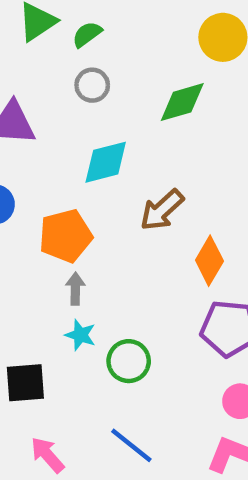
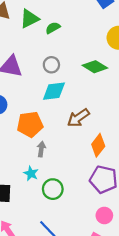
gray circle: (92, 85) -> (51, 65), moved
green diamond: (182, 102) -> (95, 67), turned 40
gray arrow: (75, 289) -> (41, 149), moved

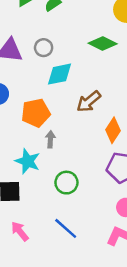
gray circle: (51, 65) -> (44, 48), moved
cyan star: (31, 173) -> (28, 161), moved, size x1.5

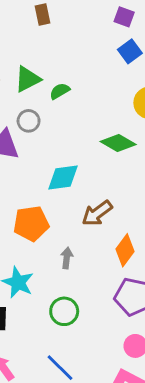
gray circle: (44, 48) -> (29, 121), moved
gray arrow: (50, 139) -> (67, 258), moved

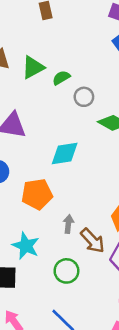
gray circle: (29, 121) -> (84, 97), moved
brown arrow: (97, 213) -> (92, 241), moved, turned -96

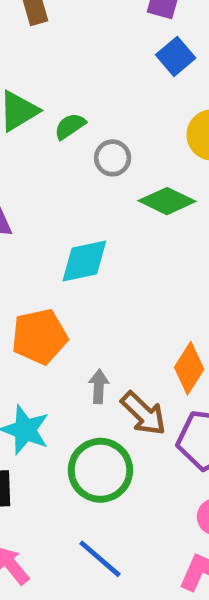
green circle: (66, 271) -> (100, 470), size x1.4

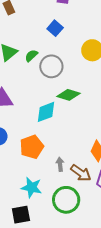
blue square: (176, 56) -> (55, 28), moved
gray circle: (113, 158) -> (51, 66), size x1.5
green diamond: (167, 201) -> (68, 95), moved

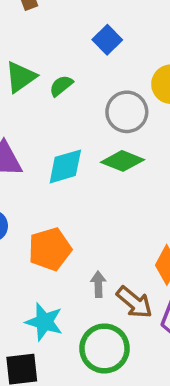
gray circle: (51, 66) -> (127, 112), moved
cyan diamond: (46, 112) -> (65, 166), moved

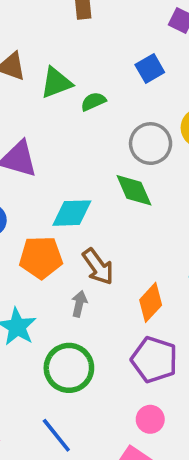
green diamond: (123, 161) -> (134, 190), turned 30
cyan diamond: (65, 166) -> (72, 213), moved
brown arrow: (134, 302) -> (98, 267), moved

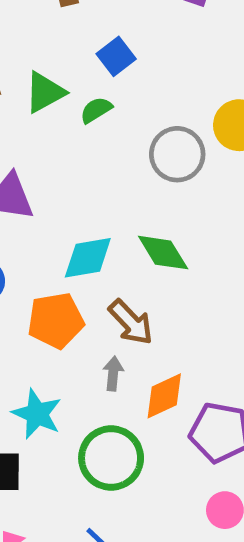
blue square: (150, 68) -> (116, 56), moved
green diamond: (134, 190) -> (163, 253), moved
orange diamond: (151, 302) -> (164, 396), moved, turned 30

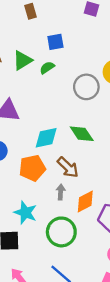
blue square: (116, 56) -> (55, 42), turned 30

